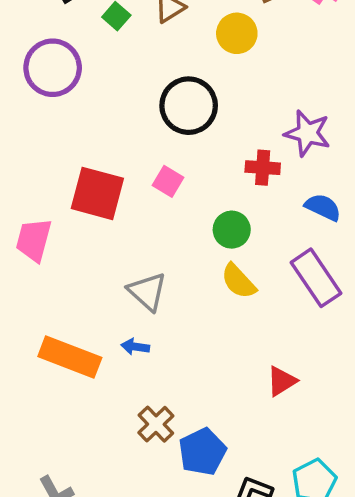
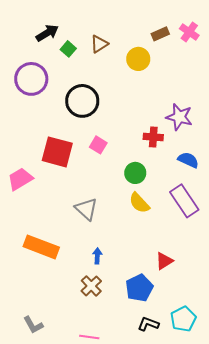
black circle: (189, 106) -> (82, 101), moved
pink trapezoid: (34, 240) -> (20, 179), turned 44
blue arrow: (135, 347) -> (97, 256), moved, turned 84
blue pentagon: (202, 452) -> (139, 288), moved

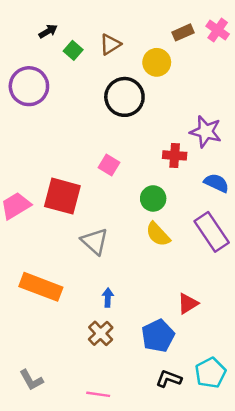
black arrow: (47, 33) -> (48, 31), size x0.7
black circle: (82, 101) -> (124, 97), moved
red square: (57, 152) -> (62, 196), moved

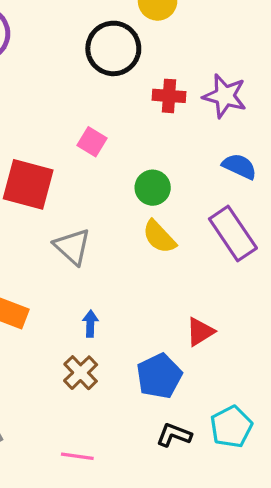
red cross: (175, 155) -> (169, 96), moved

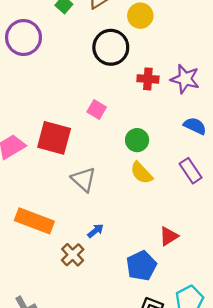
purple rectangle: (233, 234) -> (191, 171), size x0.7
blue arrow: (90, 324) -> (96, 231), turned 49
brown cross: (81, 373) -> (73, 255), moved

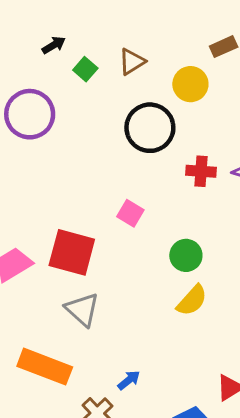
yellow semicircle: (141, 173) -> (192, 300), turned -95
gray triangle: (84, 179) -> (82, 309), moved

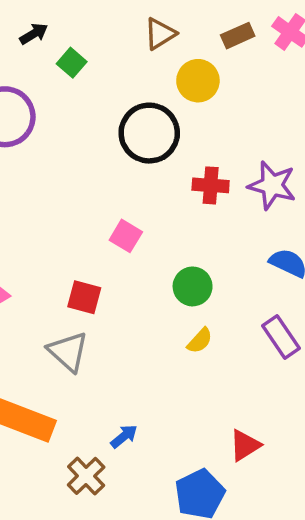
brown triangle: (132, 62) -> (160, 34), moved
red square: (72, 252) -> (84, 297), moved, size x0.6
yellow semicircle: (192, 300) -> (200, 341), size x0.7

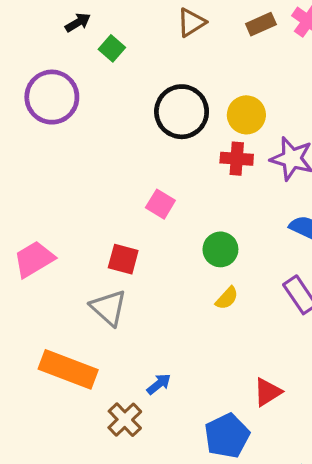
yellow circle: (198, 81) -> (246, 115), moved

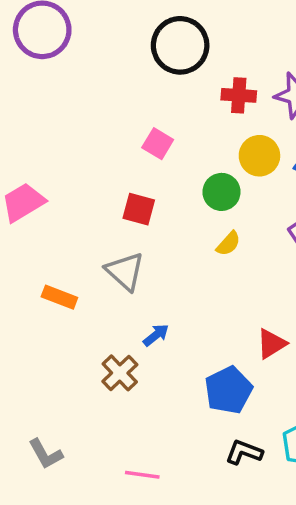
yellow circle: (246, 115) -> (259, 156), moved
red square: (123, 259) -> (139, 209), moved
gray triangle: (109, 308) -> (125, 271), moved
orange rectangle: (68, 369) -> (59, 297), moved, size x0.6

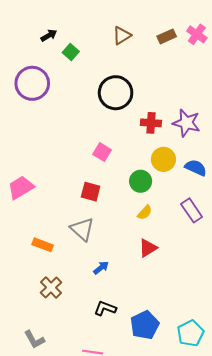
red triangle: (272, 344) -> (148, 248), moved
brown cross: (120, 373) -> (51, 287), moved
blue pentagon: (228, 390) -> (145, 325), moved
black L-shape: (244, 452) -> (105, 308), moved

